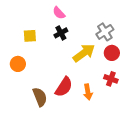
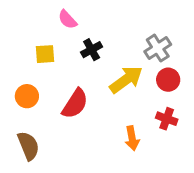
pink semicircle: (59, 13) -> (67, 20), moved
red semicircle: (64, 87) -> (75, 104), moved
brown semicircle: (40, 97) -> (28, 146), moved

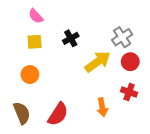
pink semicircle: (67, 20) -> (36, 16), moved
orange circle: (27, 96) -> (30, 75), moved
red semicircle: (75, 104) -> (58, 114), moved

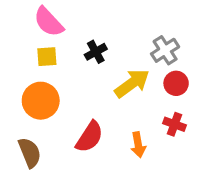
pink semicircle: (36, 16) -> (49, 22), size x1.5
orange circle: (30, 75) -> (41, 101), size x1.5
red semicircle: (58, 114) -> (89, 137), moved

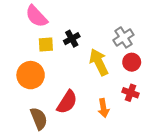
yellow square: (47, 57) -> (46, 45), moved
yellow arrow: (132, 83) -> (99, 62), turned -80
brown semicircle: (30, 153) -> (39, 119), moved

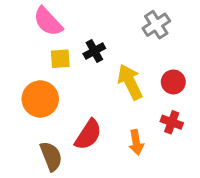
gray cross: (123, 37) -> (156, 25), moved

